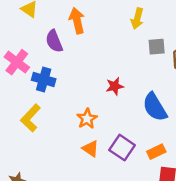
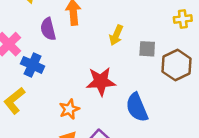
yellow arrow: (137, 19) -> (116, 35), moved
red star: (115, 86) -> (101, 81), size x1.6

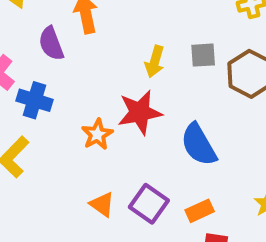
yellow arrow: (116, 35) -> (155, 62), moved
orange star: (69, 109) -> (97, 134), moved

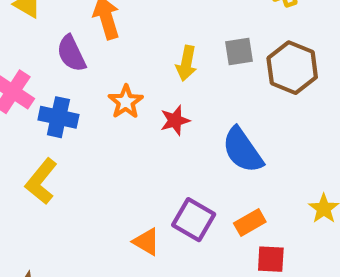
red star: (140, 112) -> (175, 120), size x0.6
orange star: (97, 134) -> (126, 102), moved
orange triangle: (102, 204) -> (146, 242), moved

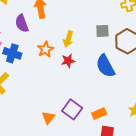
yellow arrow: (186, 63) -> (68, 39), moved
blue semicircle: (243, 150) -> (105, 66), moved
orange triangle: (146, 242) -> (48, 118), turned 32

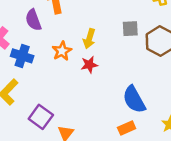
blue semicircle: (105, 66) -> (134, 99), moved
purple square: (72, 109) -> (41, 117), moved

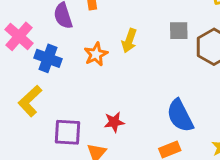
red star: (89, 65) -> (114, 122), moved
purple square: (41, 117) -> (68, 132), turned -35

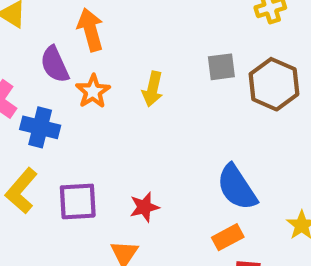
orange star: (96, 54) -> (93, 91), moved
purple square: (68, 132) -> (78, 201), moved

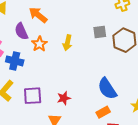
orange arrow: (90, 30) -> (38, 15), turned -36

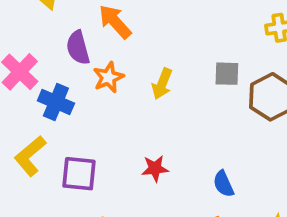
blue semicircle: (107, 89) -> (223, 184), size x0.6
red star: (64, 98) -> (155, 168), moved

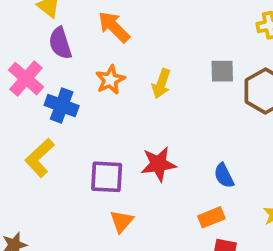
purple semicircle: (78, 48) -> (60, 43), moved
red star: (155, 168) -> (158, 164), size x1.4
purple square: (79, 174) -> (107, 177), moved

